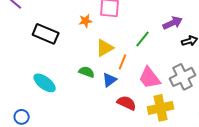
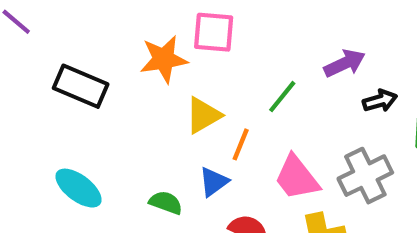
orange star: (86, 21) -> (164, 59), size x1.6
green semicircle: (87, 72) -> (166, 203), moved

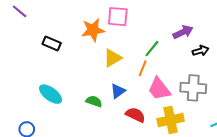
black rectangle: (81, 86) -> (52, 43), size x0.7
orange line: (241, 144) -> (143, 68), moved
gray cross: (365, 176) -> (193, 88), turned 30

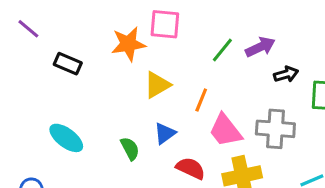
purple line: (20, 11) -> (28, 29), moved
green line: (152, 49) -> (222, 50), moved
green semicircle: (94, 101) -> (130, 149), turned 42

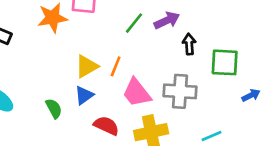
black arrow: (286, 74) -> (189, 44), turned -78
yellow triangle: (157, 85) -> (87, 66), moved

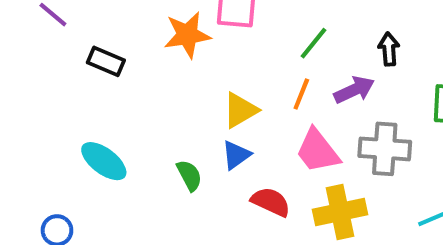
purple arrow: (167, 20) -> (354, 90), moved
black arrow: (189, 44) -> (389, 49), moved
orange line: (116, 66) -> (301, 94), moved

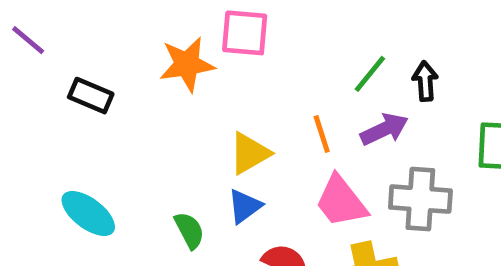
green line: (313, 43) -> (370, 74), moved
orange line: (301, 94) -> (322, 134), turned -40

